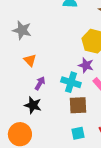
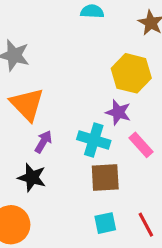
orange triangle: (30, 60) -> (27, 104), size x1.6

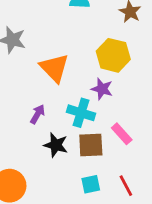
orange triangle: (27, 104) -> (54, 68), moved
pink rectangle: (141, 145) -> (122, 134), moved
black star: (32, 177) -> (56, 145), moved

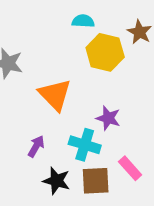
yellow hexagon: (113, 55) -> (105, 52), moved

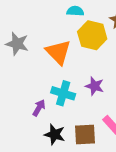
orange triangle: (55, 95) -> (58, 52), moved
cyan cross: (85, 145) -> (63, 93), moved

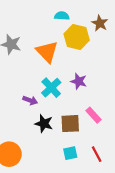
cyan cross: (63, 93) -> (51, 88), turned 30
purple arrow: (39, 108) -> (30, 100), turned 80

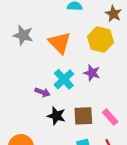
yellow hexagon: (77, 37) -> (100, 40), moved
pink rectangle: (93, 115) -> (110, 117), moved

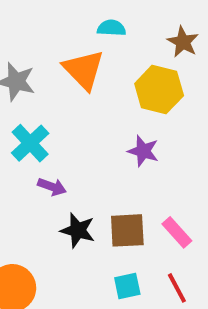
orange triangle: (60, 43) -> (84, 70), moved
cyan cross: (64, 79) -> (30, 143), moved

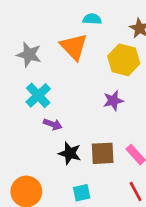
purple star: (143, 151) -> (113, 101), turned -30
cyan square: (127, 286) -> (82, 193), moved

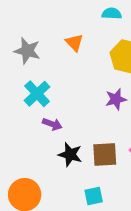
cyan semicircle: (92, 19) -> (112, 14), moved
orange triangle: (74, 47) -> (74, 43), size x0.6
cyan square: (82, 193) -> (94, 196), moved

